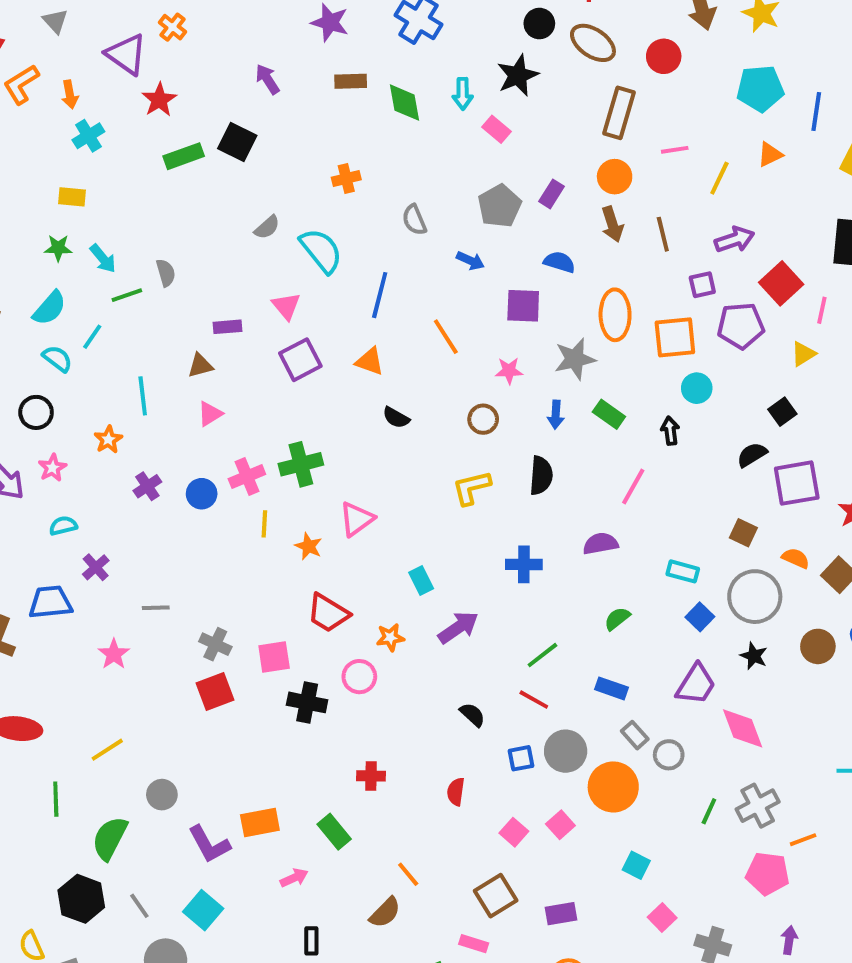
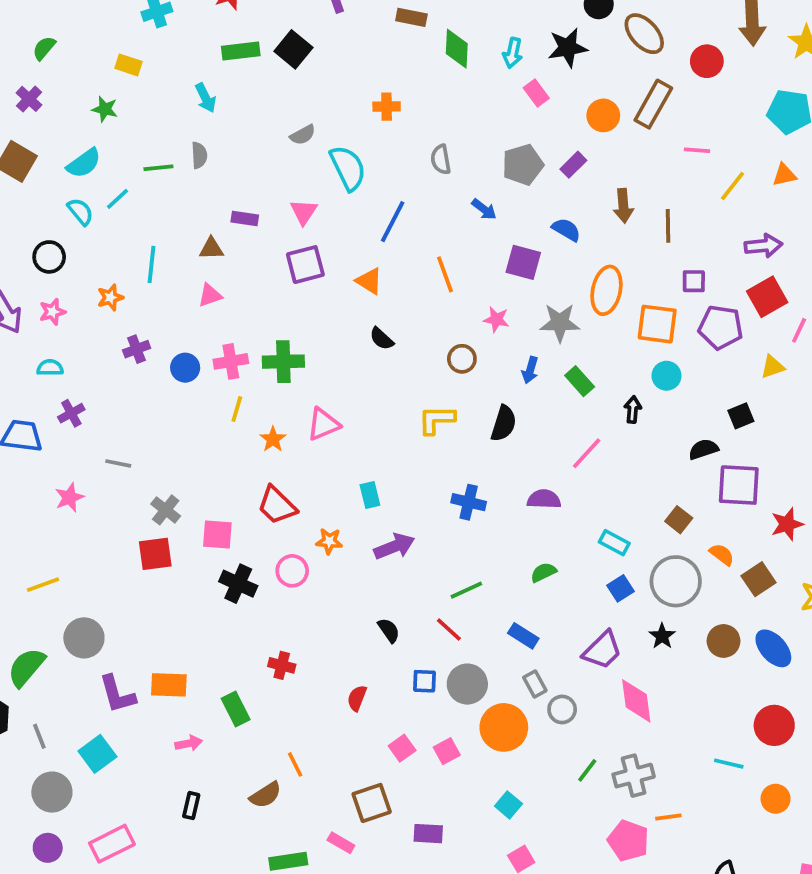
orange circle: (615, 177) -> (603, 115), moved
purple arrow: (735, 240) -> (763, 246), moved
cyan arrow: (103, 258) -> (206, 98), moved
gray circle: (162, 795) -> (84, 638), size x1.4

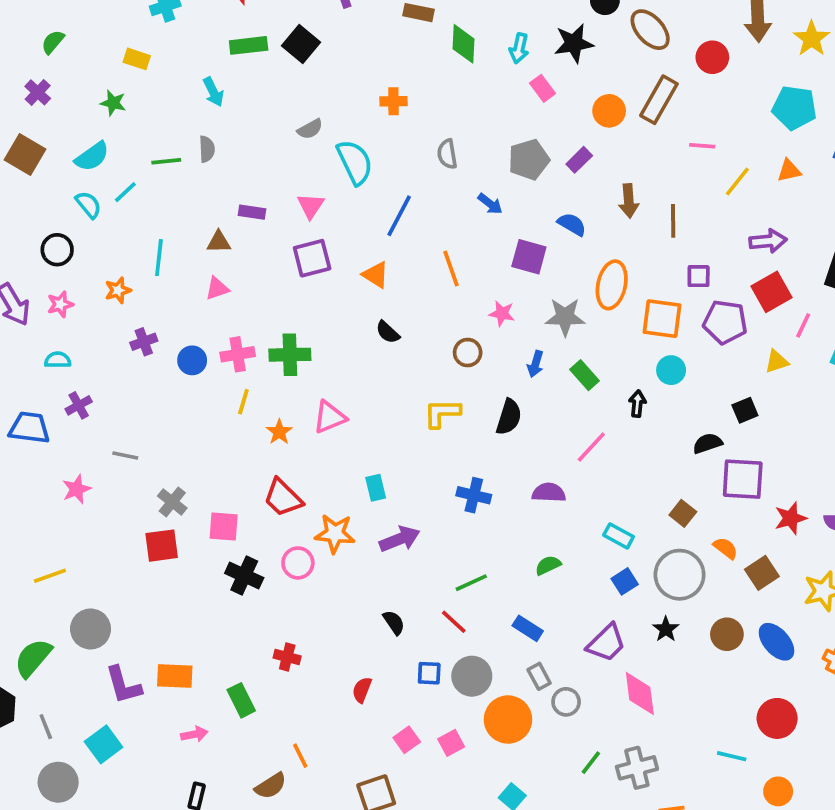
orange star: (329, 541) -> (335, 534), size x1.5

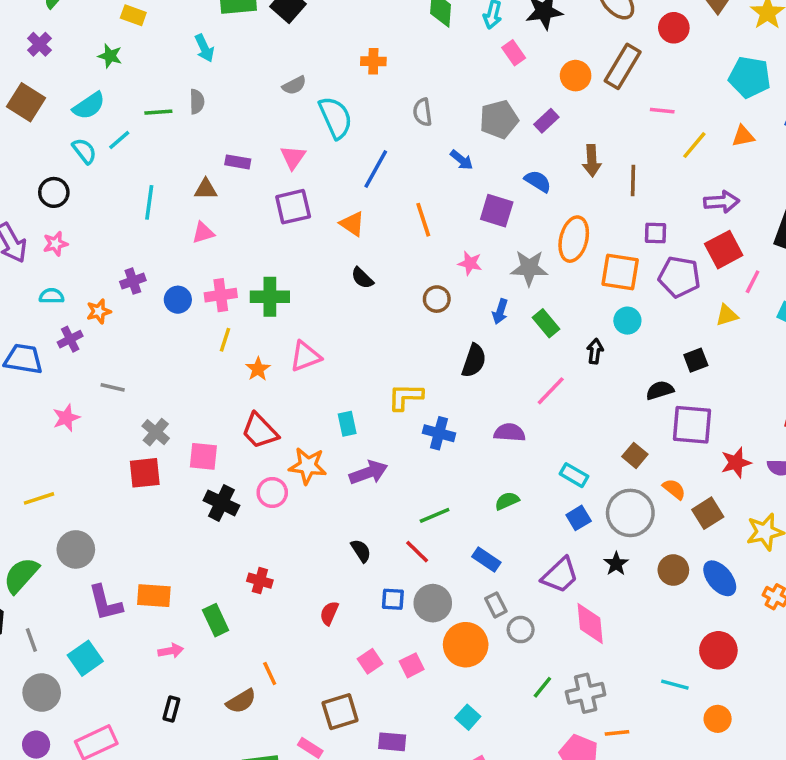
orange star: (118, 290) -> (99, 311), moved
yellow L-shape: (442, 413) -> (405, 397), moved

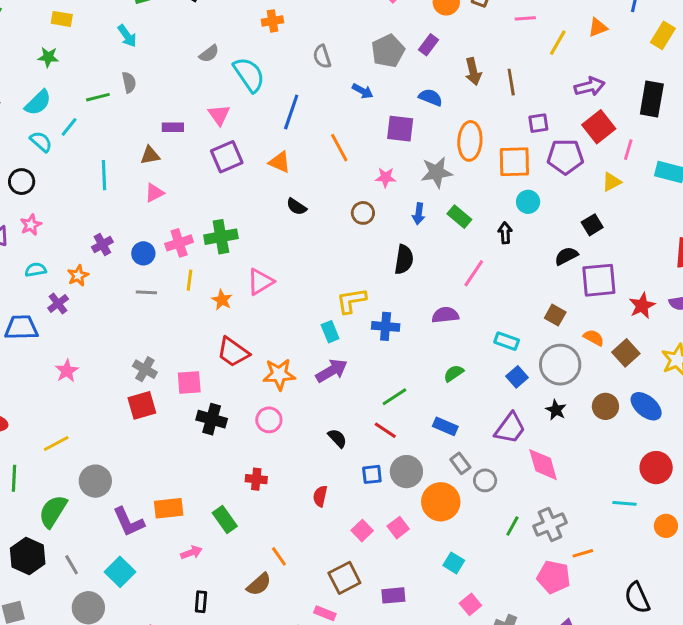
gray line: (113, 387) -> (146, 292), moved
cyan rectangle: (347, 424) -> (330, 332), moved
pink circle: (272, 493) -> (269, 420), moved

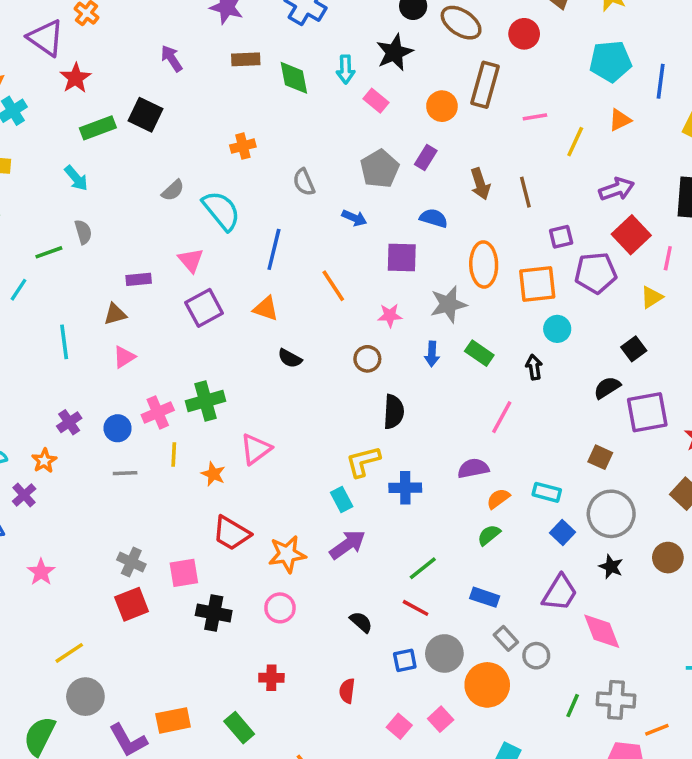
black semicircle: (404, 259) -> (394, 412), moved
orange semicircle: (594, 338) -> (498, 499), moved, turned -60
yellow line: (56, 443) -> (69, 653), moved
gray cross: (550, 524) -> (616, 700), turned 32

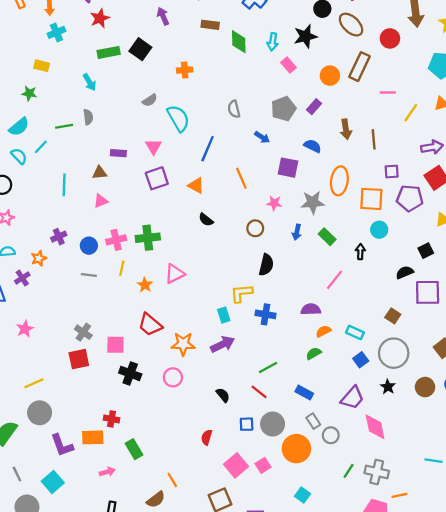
orange cross: (243, 146) -> (185, 70), moved
red cross: (271, 678) -> (112, 419), moved
pink square: (399, 726) -> (236, 465), size x1.5

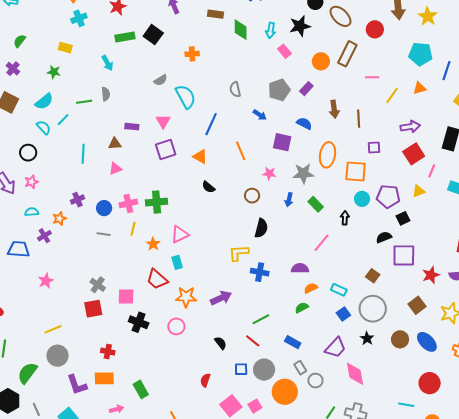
purple pentagon: (410, 198) -> (388, 196), moved
cyan rectangle: (224, 315) -> (177, 262), moved
red cross: (112, 419) -> (108, 352), moved

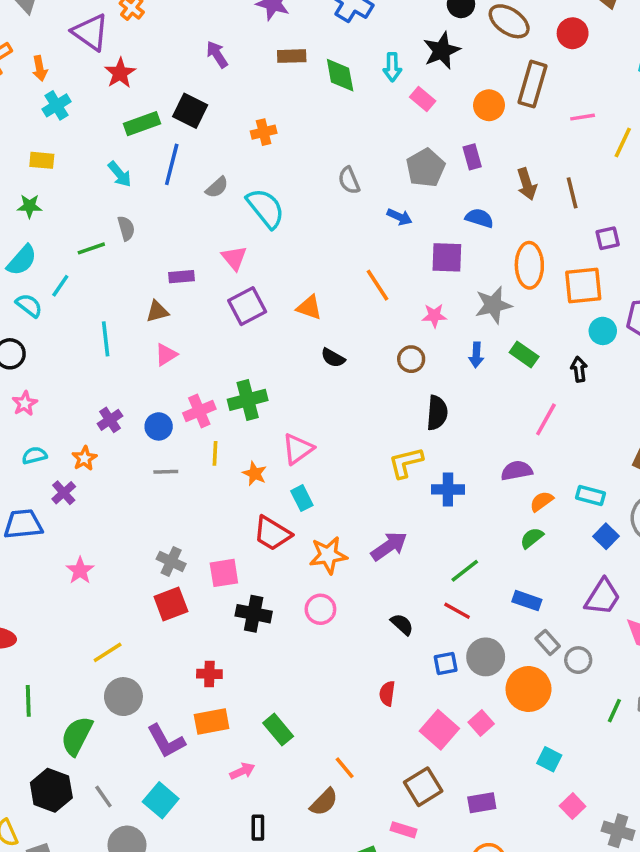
purple rectangle: (306, 89) -> (472, 157), turned -48
blue line: (211, 124) -> (172, 164), moved

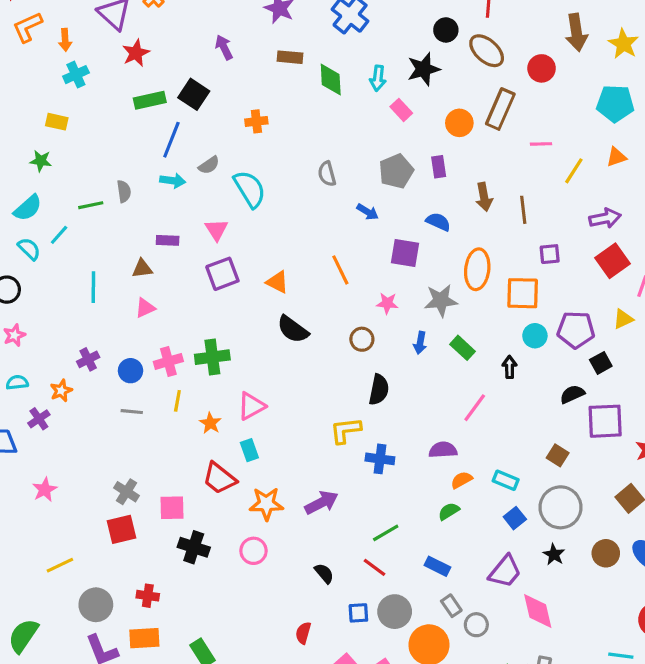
cyan arrow: (120, 174) -> (173, 181), moved, turned -50
black semicircle: (333, 358) -> (293, 329), size x1.5
gray circle: (123, 697) -> (96, 605), moved

